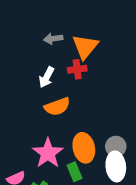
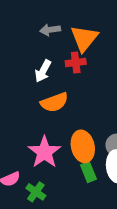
green rectangle: (75, 172) -> (88, 172), moved

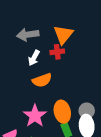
gray arrow: (50, 30) -> (28, 35), moved, size x1.5

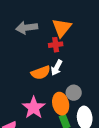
white arrow: (34, 58) -> (57, 68), moved
gray circle: (87, 111) -> (74, 93), moved

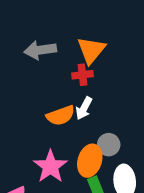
orange ellipse: (61, 104) -> (90, 161), turned 30

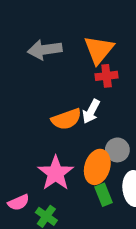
red cross: (82, 75) -> (107, 76), moved

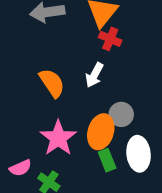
red cross: (107, 76) -> (110, 39), turned 30
orange semicircle: (66, 119) -> (52, 83), moved, turned -104

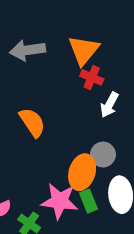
white arrow: (94, 75) -> (109, 105), moved
pink star: (58, 138) -> (60, 201), moved, turned -30

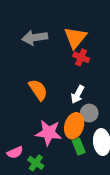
white arrow: (109, 105) -> (78, 94), moved
pink star: (60, 201) -> (49, 133), moved

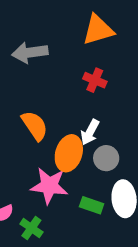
orange triangle: (75, 38) -> (98, 30), moved, turned 35
orange ellipse: (74, 126) -> (69, 153), moved
green rectangle: (79, 147) -> (92, 205), turned -49

